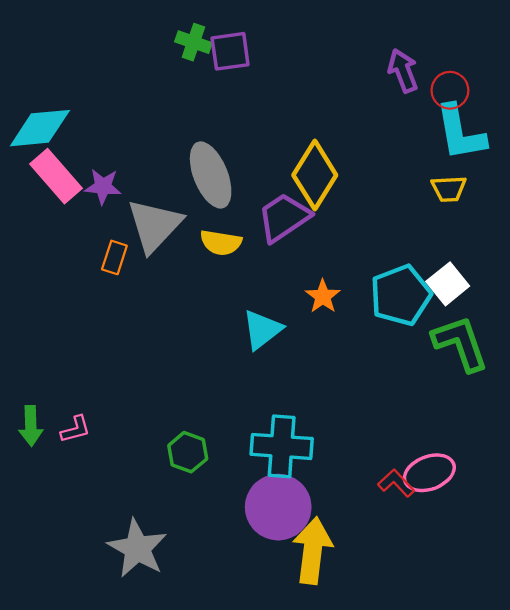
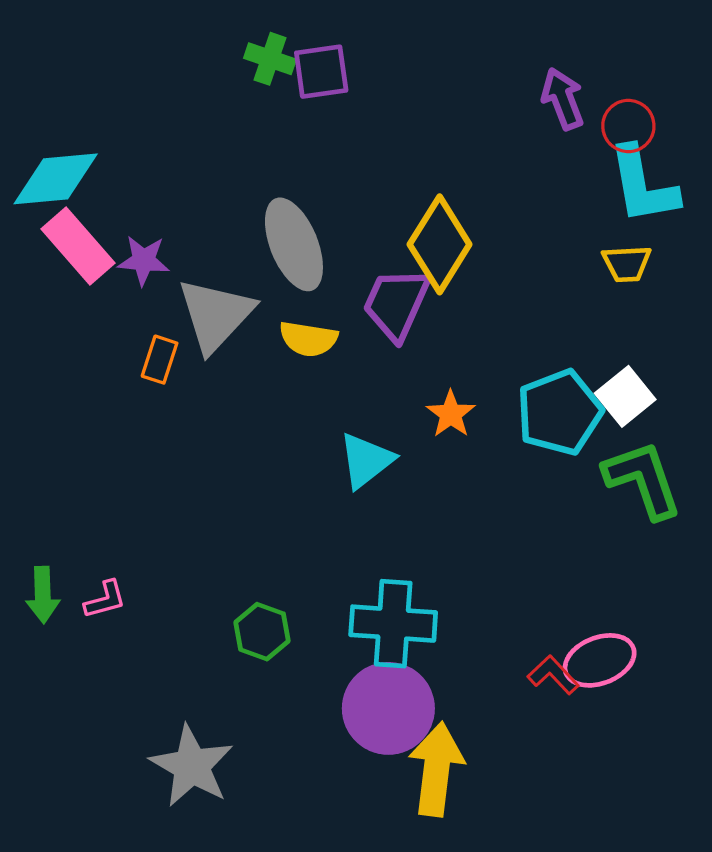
purple trapezoid: (284, 217) -> (396, 304), turned -32

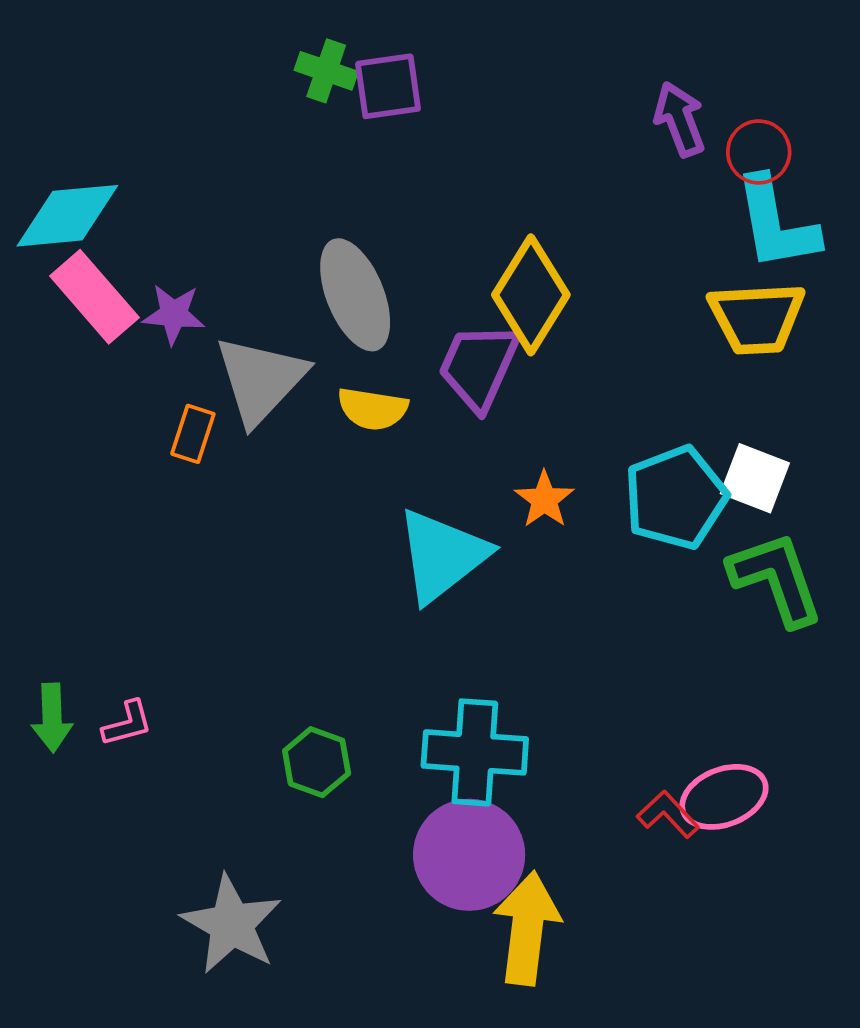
yellow trapezoid: (627, 264) -> (757, 318), size x1.6
white square: (625, 396) -> (755, 478), turned -30
cyan triangle: (366, 460) -> (442, 556), size x1.4

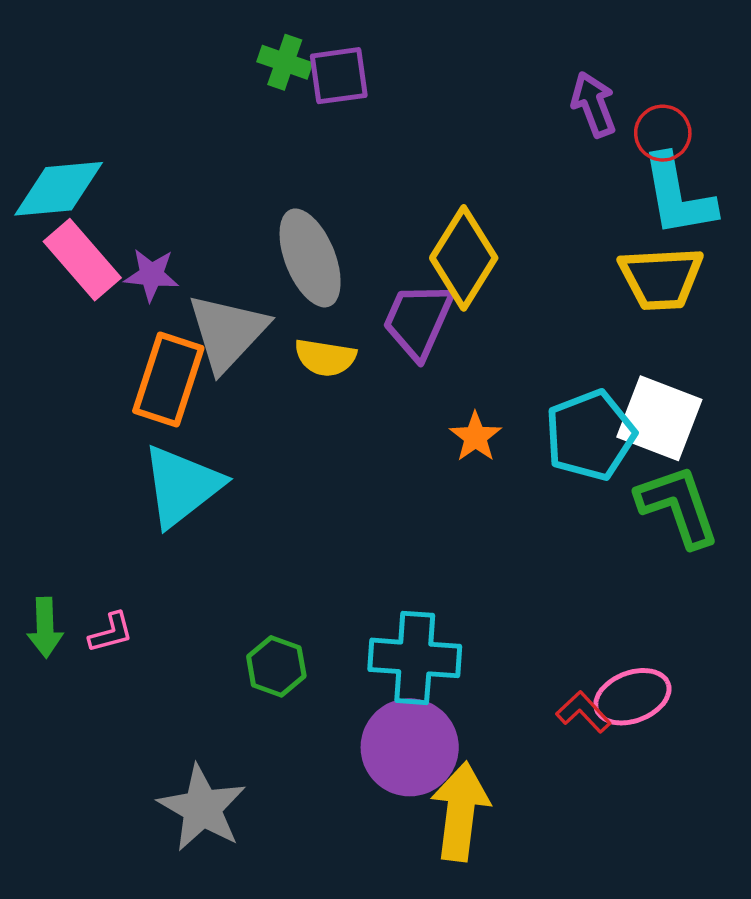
orange rectangle: (193, 434) -> (168, 379), size x1.8
white square: (755, 478) -> (659, 418), size x1.4
cyan triangle: (442, 556) -> (182, 486), moved

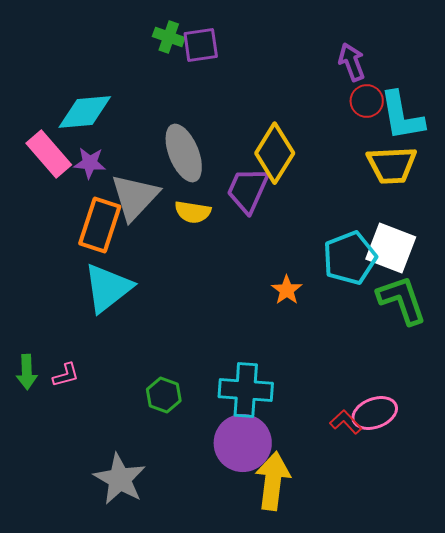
red circle: (663, 133) -> (367, 101), moved
cyan diamond: (59, 189) -> (85, 112), moved
orange star: (475, 437) -> (287, 290), moved

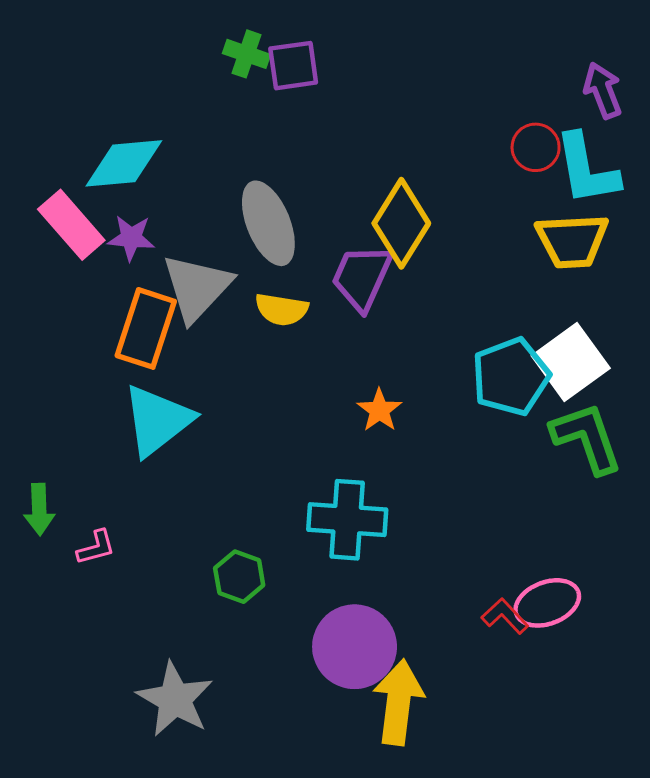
purple arrow: (352, 62) -> (603, 90), moved
white square: (391, 248) -> (571, 362), turned 33
orange star: (287, 290) -> (379, 410), moved
green arrow: (27, 372) -> (39, 509), moved
cyan cross: (246, 390) -> (347, 520), moved

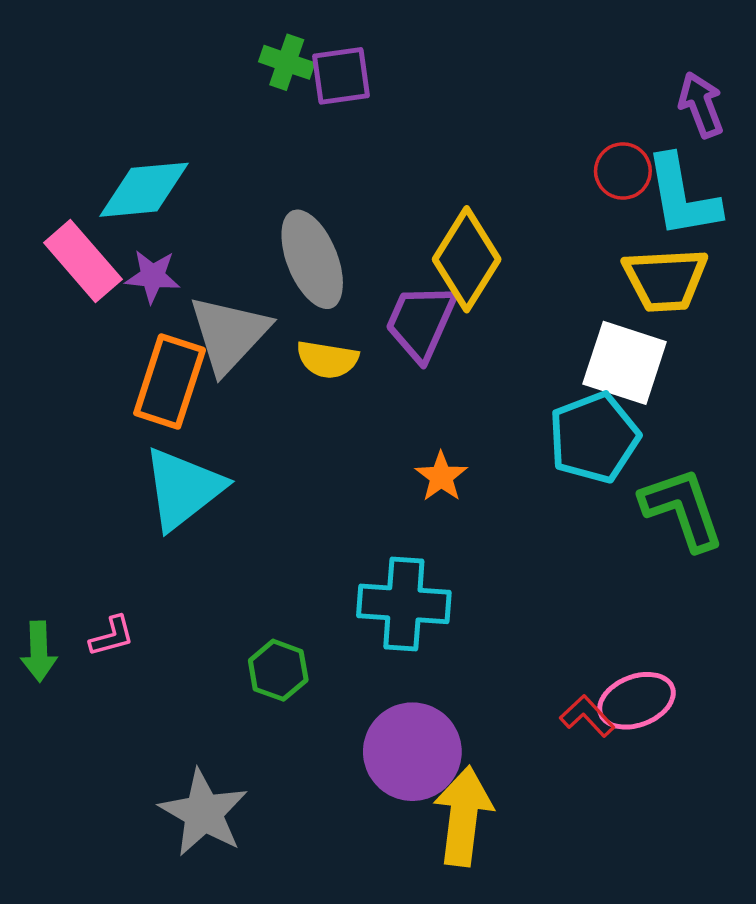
white square: (571, 362) -> (625, 363), moved, turned -36
green arrow: (39, 509) -> (39, 652), moved

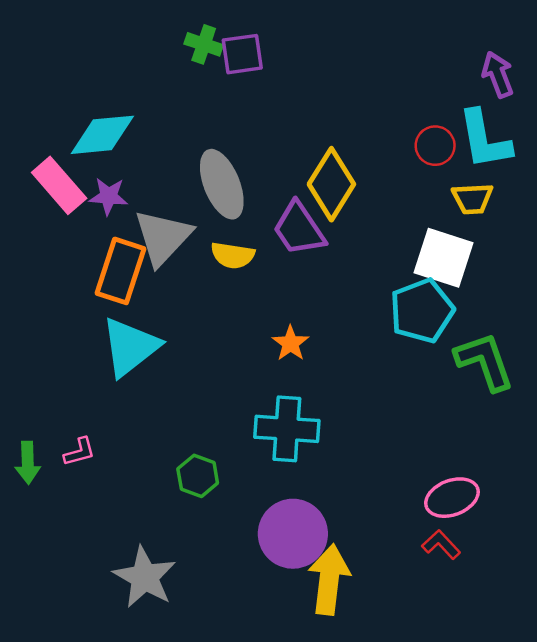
red circle: (623, 171) -> (435, 146), moved
yellow trapezoid: (665, 280) -> (472, 199), size x0.7
purple trapezoid: (421, 322) -> (299, 229), turned -58
orange star: (441, 477) -> (290, 343), moved
red L-shape: (587, 716) -> (441, 545), moved

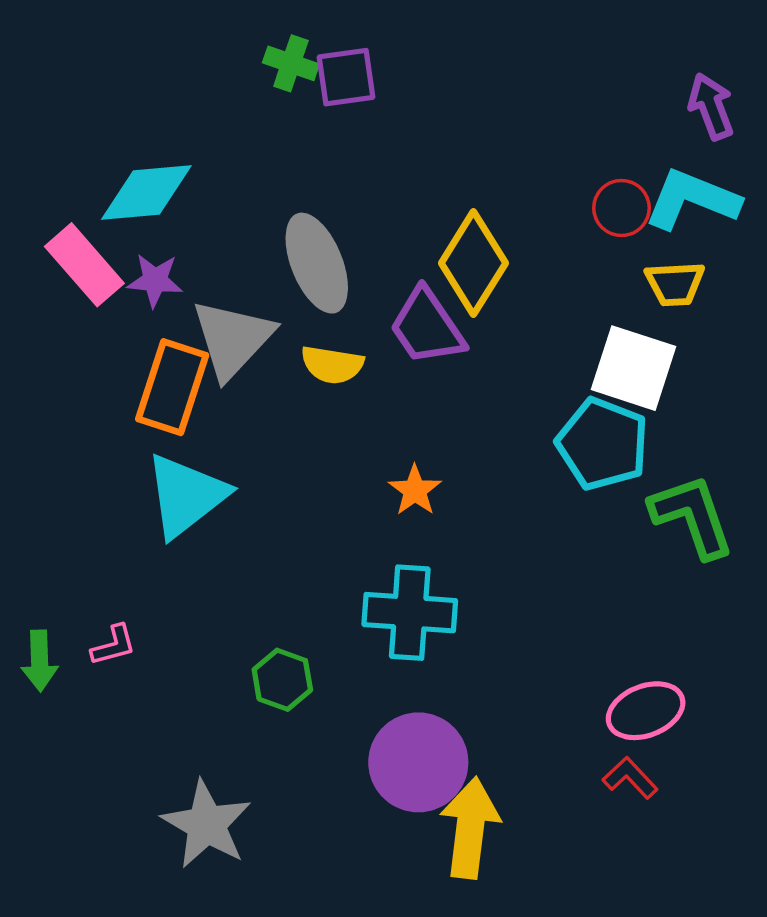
cyan L-shape: (485, 140) -> (692, 199), turned 122
cyan pentagon: (422, 311) -> (603, 444), turned -30

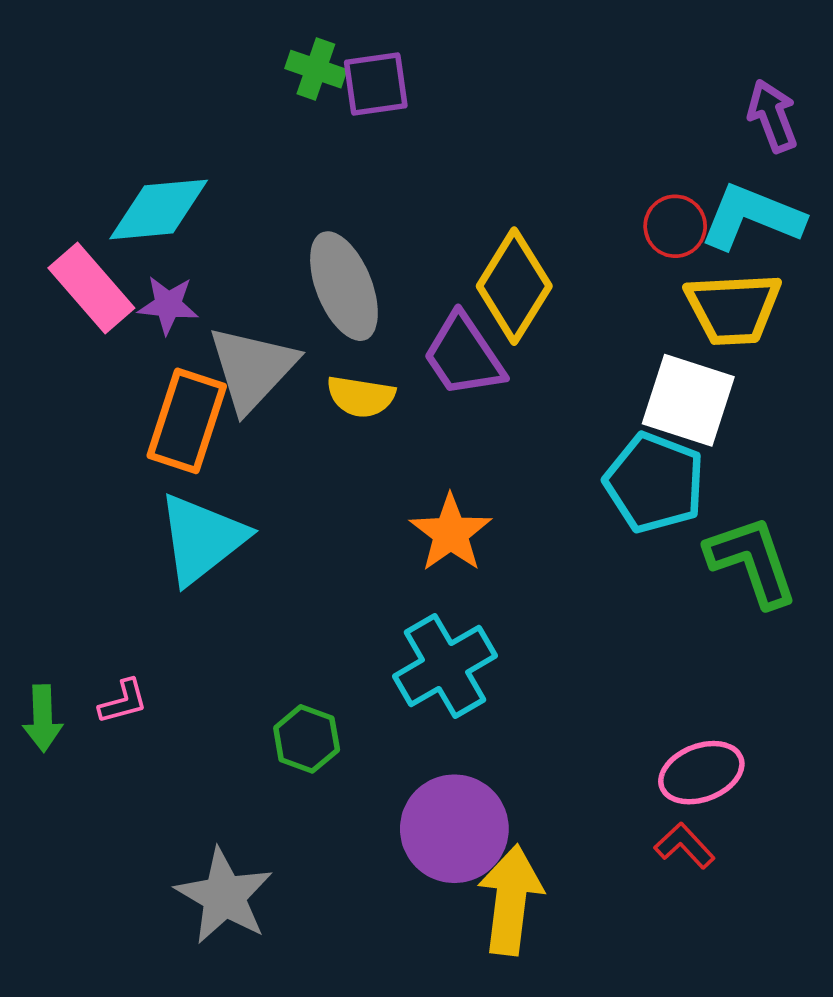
yellow trapezoid: (675, 284) -> (733, 309), size x1.5
orange star: (415, 490) -> (451, 533), size x1.4
cyan cross: (410, 613) -> (445, 666), turned -34

